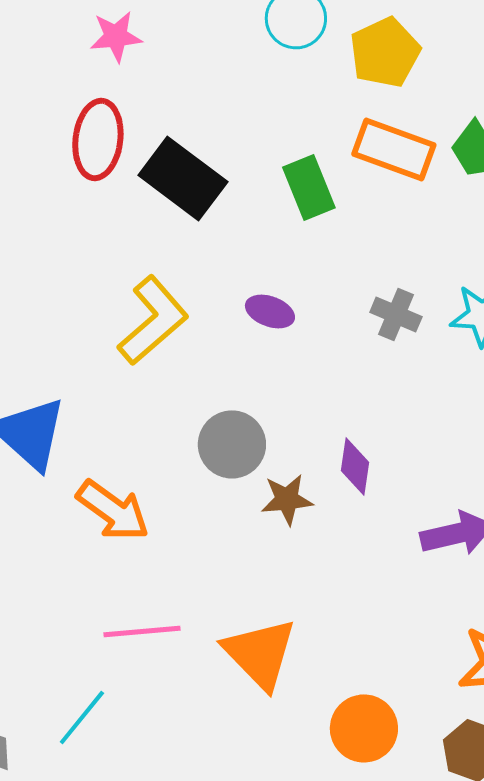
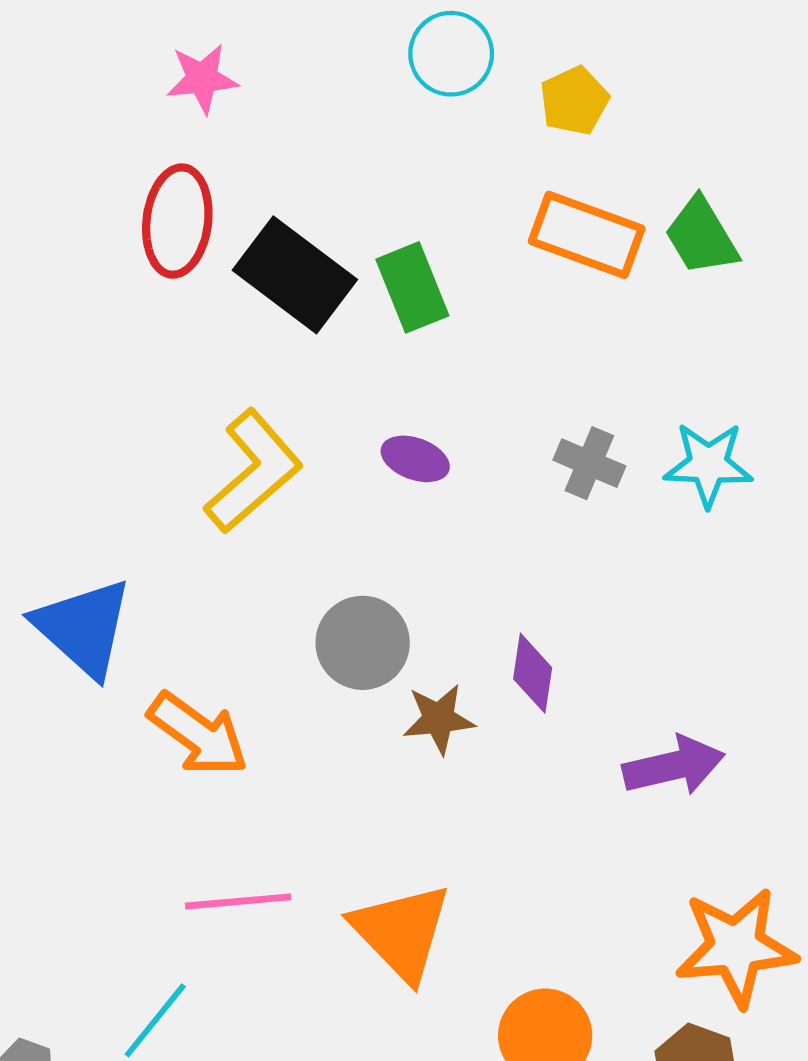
yellow pentagon: (385, 52) -> (574, 101), size x0.7
green rectangle: (309, 187) -> (412, 287), moved

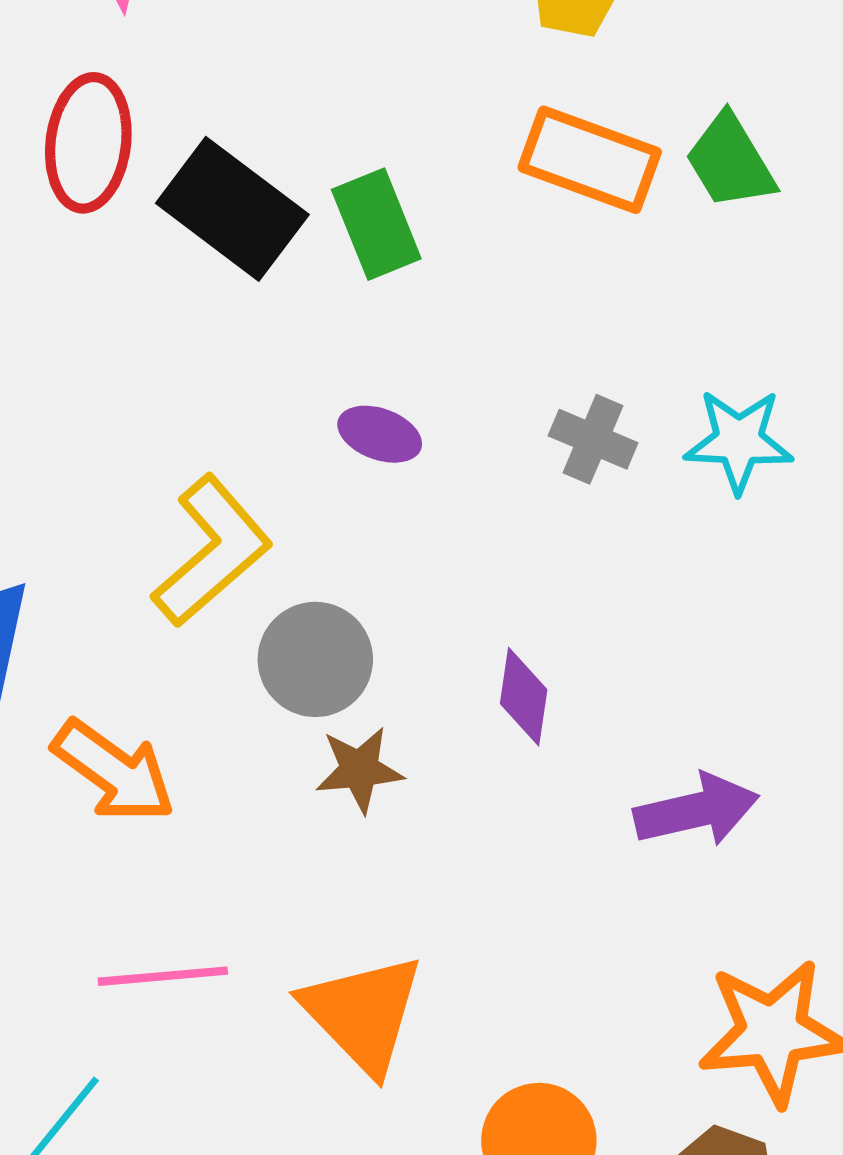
yellow L-shape: (253, 471) -> (212, 551), moved
brown star: (439, 719) -> (359, 770), moved

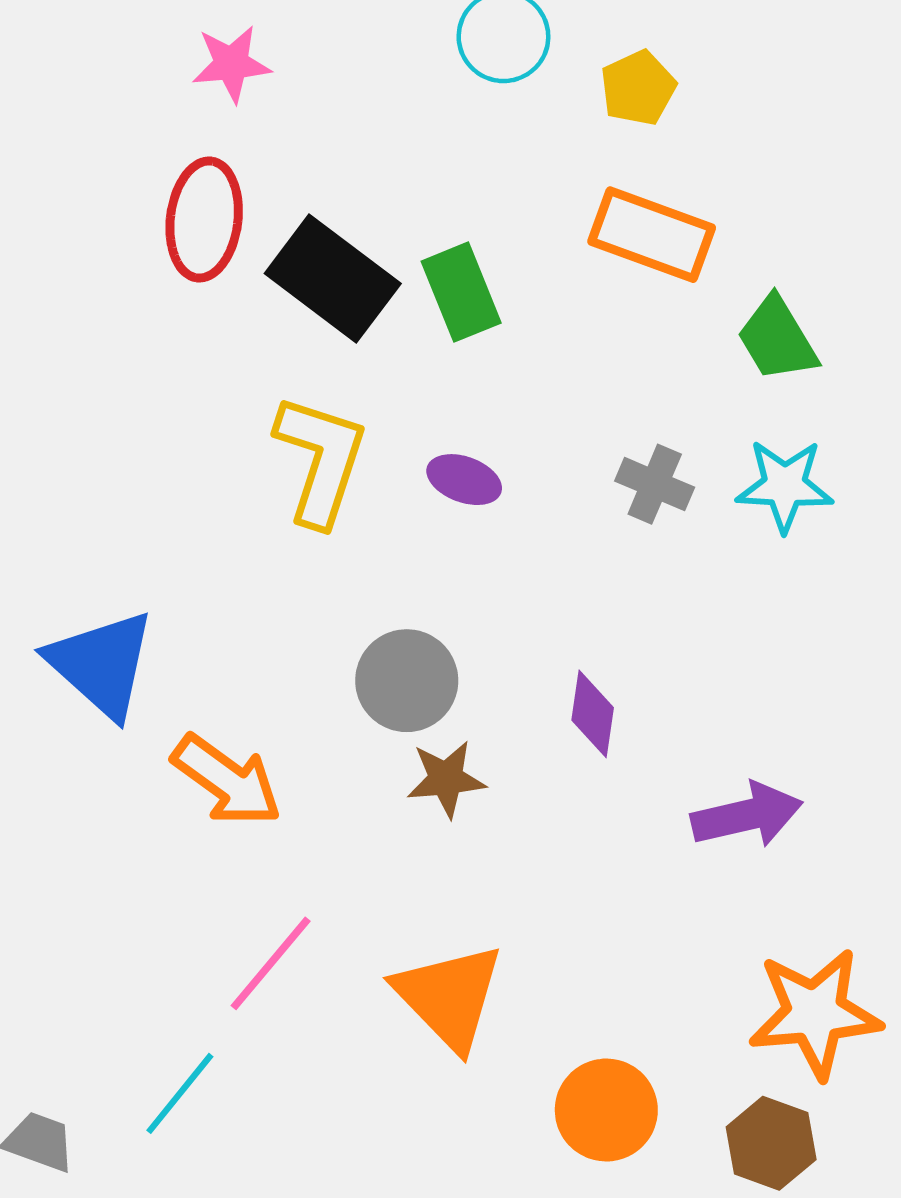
green trapezoid: (730, 161) -> (777, 339), moved
yellow L-shape: (212, 551) -> (321, 460), moved, turned -31
pink line: (163, 976) -> (271, 963), turned -45

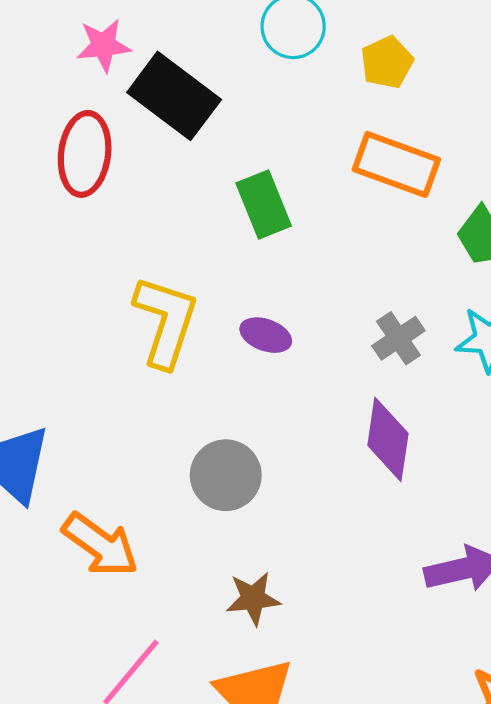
black rectangle: (333, 278) -> (174, 96), moved
gray cross: (655, 484) -> (398, 338), turned 33
purple diamond: (593, 714) -> (388, 439), moved, size x1.4
brown star: (446, 779) -> (253, 598), moved

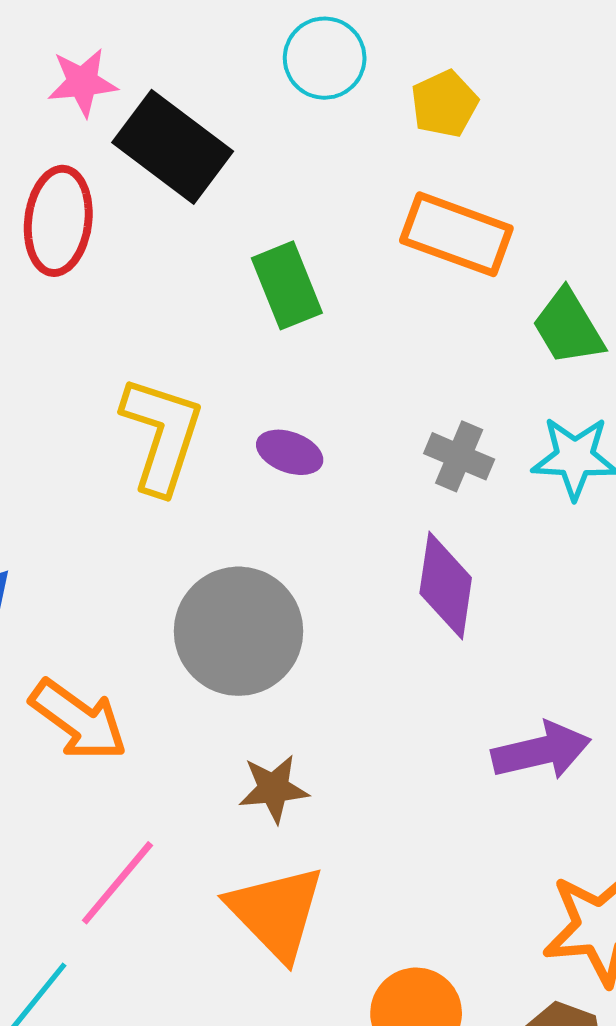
gray cross: (398, 338) -> (459, 456), turned -33
gray circle: (226, 475) -> (238, 631), size x1.4

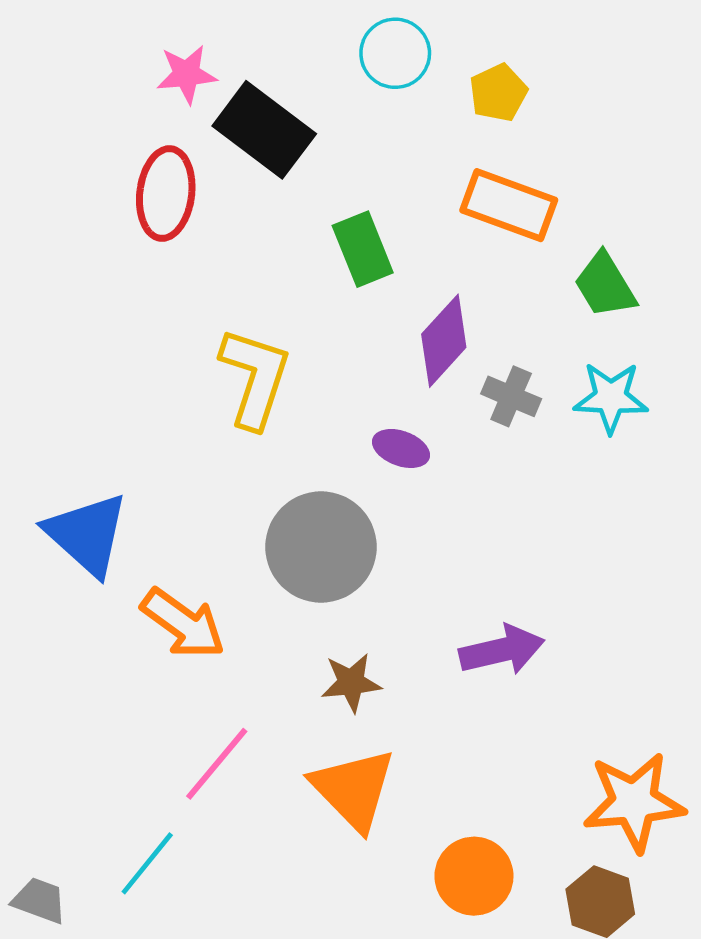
purple ellipse: (290, 452) -> (401, 448), moved
purple diamond: (446, 585) -> (444, 341), moved, turned 34
purple arrow: (541, 751) -> (502, 650), moved

